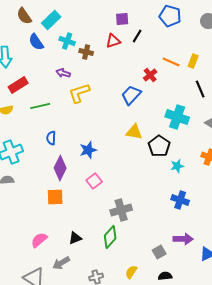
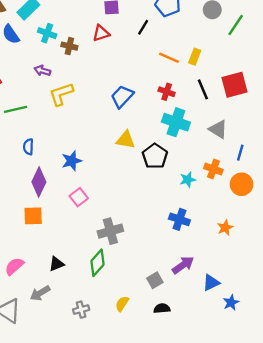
black line: (137, 36) -> (143, 27), moved
red cross: (150, 75) -> (167, 92), moved, turned -32
cyan star: (177, 166) -> (188, 180), moved
purple arrow: (183, 239) -> (183, 265), turned -36

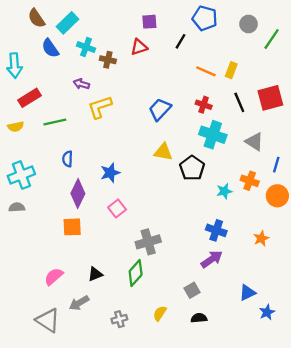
purple arrow: (183, 265) -> (212, 259), moved

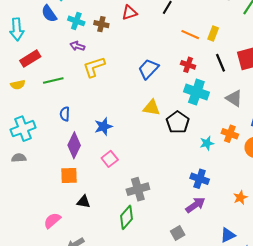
cyan cross: (86, 47) -> (76, 21), moved
orange star: (261, 238) -> (240, 198), moved
black triangle: (95, 274) -> (84, 202), moved, turned 32

